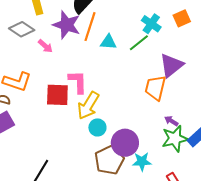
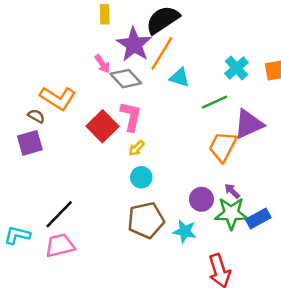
gray diamond: (22, 29) -> (126, 79), moved
green line: (139, 43) -> (215, 102), moved
red square: (57, 95) -> (103, 126), turned 30
yellow arrow: (88, 106) -> (137, 148), size x0.5
purple circle: (125, 143) -> (201, 199), moved, size x0.7

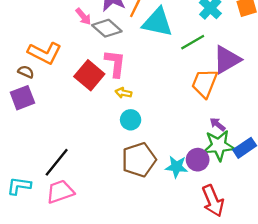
cyan triangle: (180, 77) -> (157, 22), size x1.6
yellow arrow: (137, 148) -> (123, 93), turned 63
purple circle: (201, 199) -> (198, 160), moved

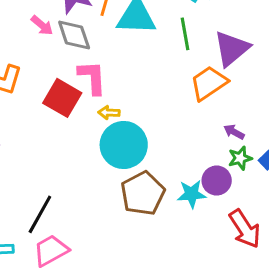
gray diamond: (107, 28) -> (74, 35), turned 40
green line: (193, 42) -> (185, 34), turned -60
orange trapezoid: (205, 83) -> (209, 83), turned 44
cyan circle: (131, 120) -> (124, 145), size x1.8
green star: (219, 146) -> (240, 158), size x0.6

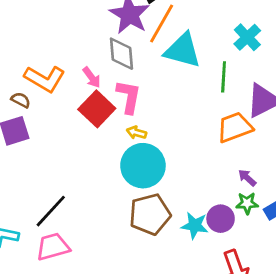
pink arrow: (42, 25) -> (92, 77), moved

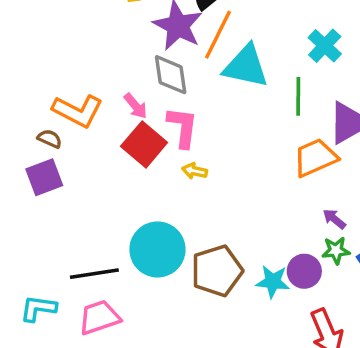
cyan circle: (143, 166) -> (157, 249), moved
black line: (51, 211) -> (94, 274), turned 42

